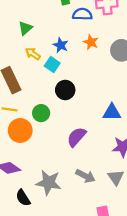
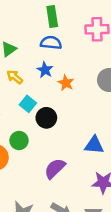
blue semicircle: (82, 14) -> (51, 43), moved
orange star: (91, 42) -> (66, 83), moved
cyan square: (52, 64) -> (28, 104), moved

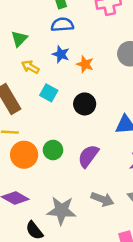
black circle: (46, 118) -> (85, 104), moved
green circle: (19, 140) -> (53, 150), moved

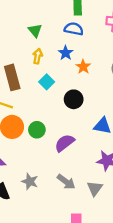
green triangle: (19, 39) -> (35, 30), turned -40
yellow arrow: (30, 67) -> (38, 56), turned 56
gray star: (61, 210) -> (30, 181), size x0.7

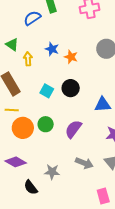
blue semicircle: (74, 29) -> (32, 18), moved, turned -30
green triangle: (35, 30) -> (12, 45), moved
cyan square: (47, 82) -> (47, 91), moved

